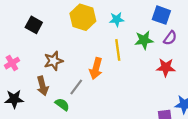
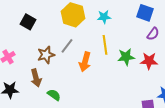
green star: (144, 40) -> (126, 57), moved
gray line: (76, 87) -> (67, 46), moved

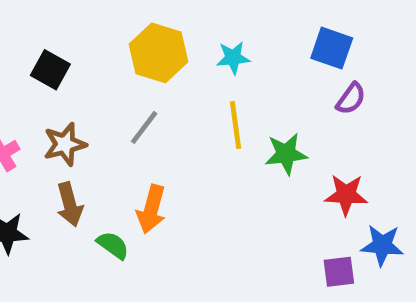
brown star: (46, 55) -> (65, 144), moved
red star: (149, 61) -> (346, 195), moved
orange arrow: (85, 62) -> (151, 209), moved

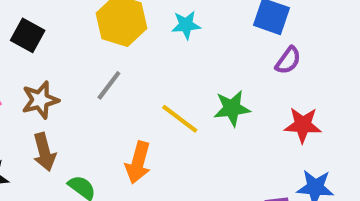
yellow line: (236, 125) -> (180, 119), moved, turned -45
red star: (346, 195) -> (303, 125), moved
orange arrow: (151, 209) -> (138, 162), moved

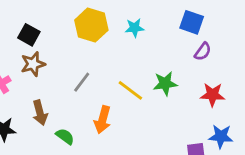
gray line: (109, 85) -> (82, 82), moved
brown star: (40, 100) -> (33, 64), moved

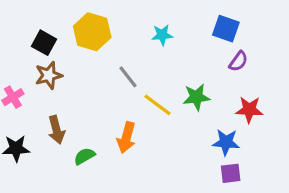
yellow hexagon: (91, 25) -> (92, 32), moved
gray line: (82, 82) -> (128, 77), moved, turned -75
green semicircle: (65, 136) -> (84, 156), turned -66
blue star: (221, 136) -> (226, 142), moved

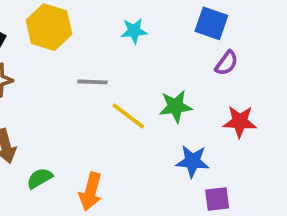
gray line: (128, 77) -> (92, 82), turned -50
orange arrow: (126, 138) -> (91, 191), moved
blue star: (226, 142) -> (193, 161), moved

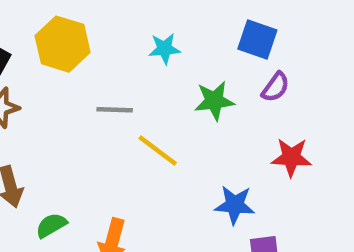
green star: (176, 106) -> (214, 101), moved

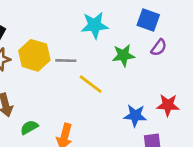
yellow hexagon: (63, 44) -> (34, 55), moved
cyan star: (164, 49) -> (95, 25), size x1.5
red star: (291, 157) -> (168, 105), moved

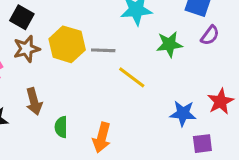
red star: (168, 105) -> (220, 101), turned -30
green semicircle: (29, 127) -> (61, 127), turned -60

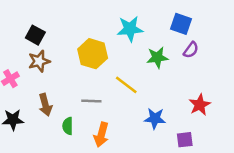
yellow hexagon: (67, 44) -> (93, 54), moved
gray line: (103, 50) -> (91, 101), moved
blue star: (183, 113) -> (155, 118), moved

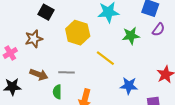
black square: (35, 35) -> (46, 12), moved
gray line: (91, 101) -> (66, 72), moved
brown arrow: (45, 105) -> (39, 74), turned -54

